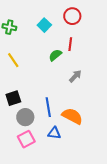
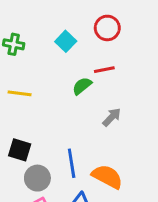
red line: (70, 44) -> (104, 70), turned 72
yellow line: (13, 60) -> (20, 93), turned -49
black square: (13, 98) -> (20, 150), turned 35

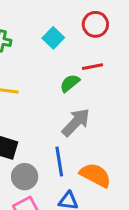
gray arrow: (112, 117) -> (76, 122), moved, size x1.5

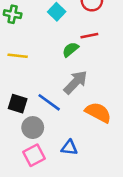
blue line: (59, 162) -> (49, 102), moved, turned -45
orange semicircle: (95, 175) -> (98, 112), moved

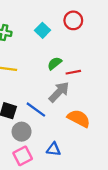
red line: (89, 36) -> (73, 72), moved

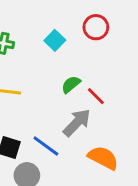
red line: (73, 72) -> (96, 96), turned 56

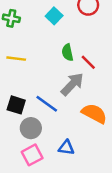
green semicircle: (71, 84) -> (67, 52), turned -63

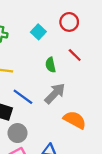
red line: (88, 62) -> (75, 55), moved
blue line: (47, 104) -> (23, 97), moved

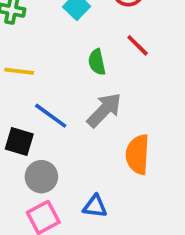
orange semicircle: (75, 120) -> (138, 154), turned -115

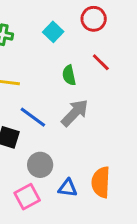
orange semicircle: (138, 154) -> (101, 182), moved
gray circle: (41, 177) -> (40, 165), moved

